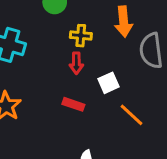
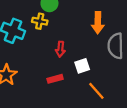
yellow cross: (81, 36) -> (40, 21), moved
red rectangle: (73, 104) -> (55, 79), turned -40

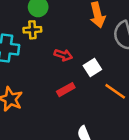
red arrow: (60, 49) -> (63, 55), turned -64

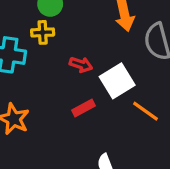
white square: (92, 67) -> (117, 81), size x1.5

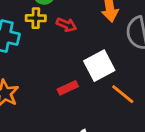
red arrow: (81, 65) -> (66, 25), moved

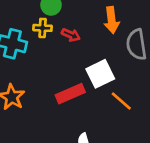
red rectangle: (68, 88) -> (70, 94), size x1.5

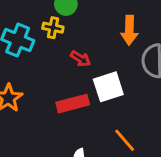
red arrow: (71, 35) -> (80, 59), moved
orange line: (121, 101) -> (125, 140), moved

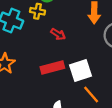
white square: (108, 87) -> (81, 70), moved

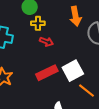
yellow cross: (38, 11) -> (38, 23), moved

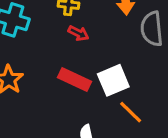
red rectangle: (47, 73) -> (74, 80), turned 45

